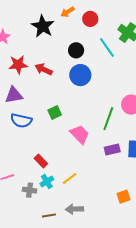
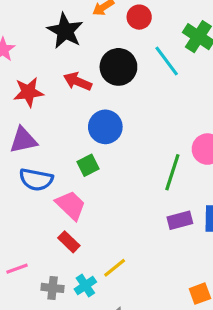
black circle: (76, 50) -> (118, 67), size x1.5
red arrow: (44, 69) -> (78, 81), moved
blue circle: (80, 75) -> (105, 127), moved
pink trapezoid: (80, 134) -> (71, 205), moved
cyan cross: (47, 182) -> (85, 286), moved

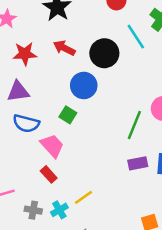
black circle: (118, 67) -> (104, 53), moved
green square: (88, 165) -> (68, 115), turned -35

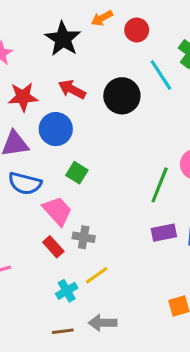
blue circle: (84, 85) -> (56, 129), moved
gray cross: (33, 210) -> (84, 237), moved

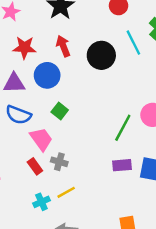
red arrow: (72, 89) -> (63, 46), turned 35

